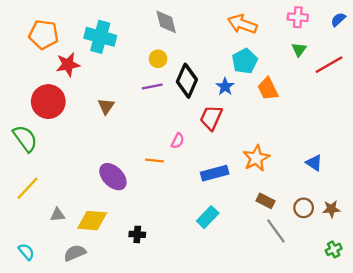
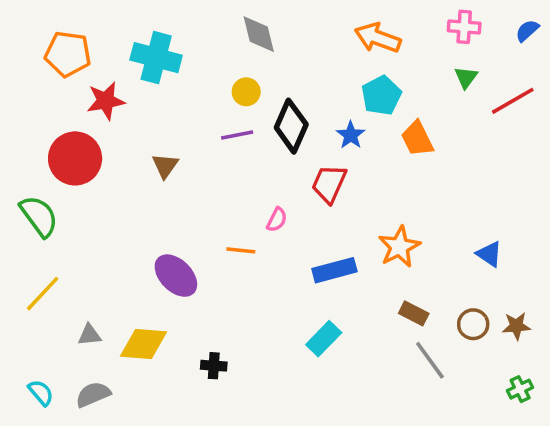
gray semicircle: (75, 253) -> (93, 394), moved

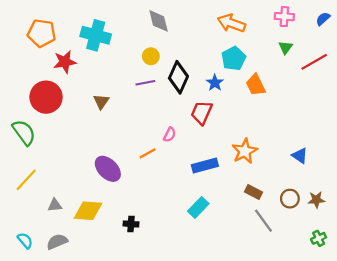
orange line: (241, 250) -> (148, 153), turned -35

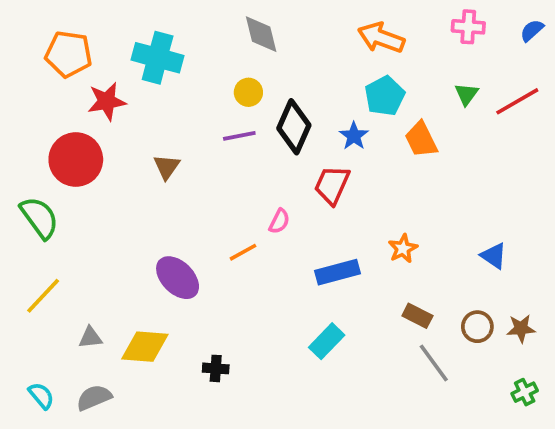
green triangle: (285, 47) -> (466, 94), moved
orange star: (245, 151) -> (403, 249), size x0.7

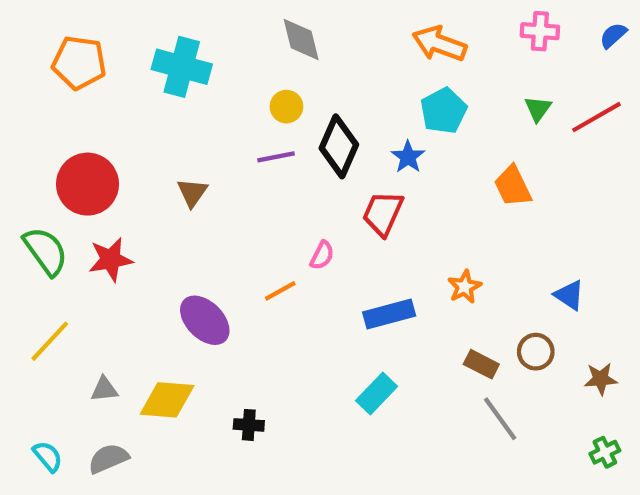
red star: (107, 101) -> (111, 260), moved
orange trapezoid: (421, 140) -> (513, 186), moved
brown circle: (477, 327) -> (536, 352), moved

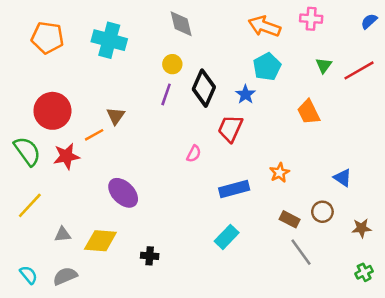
pink cross: (540, 31) -> (311, 19), moved
purple line: (276, 157) -> (166, 94), turned -60
orange line: (280, 291) -> (94, 135), moved

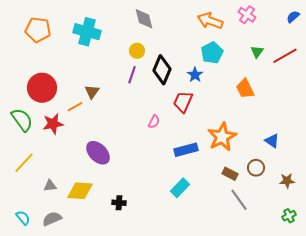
pink cross: (311, 19) -> (247, 15), turned 30
orange star: (280, 173) -> (222, 137), size x1.8

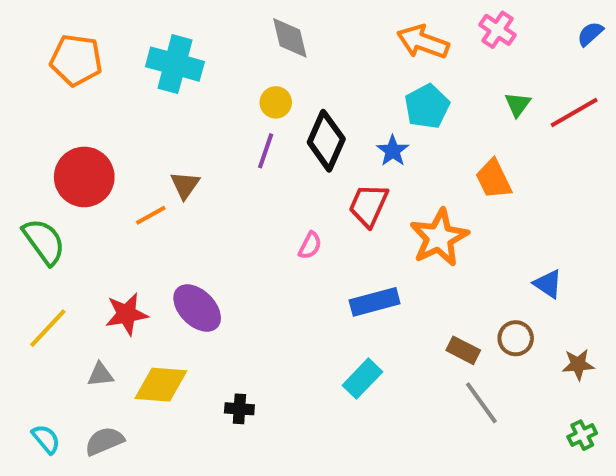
red star: (53, 124) -> (127, 314), moved
orange star: (222, 137) -> (439, 237), moved

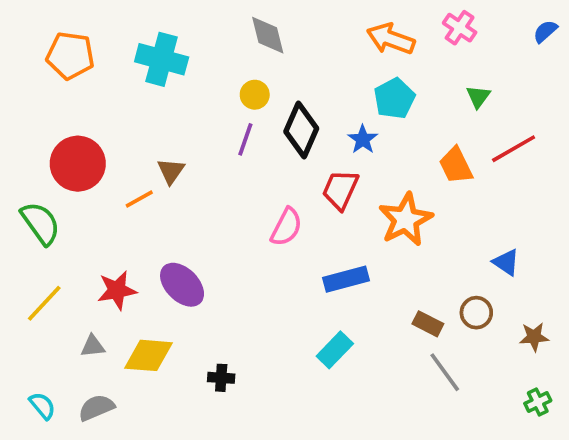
red line: (574, 112) -> (514, 149), moved
pink semicircle: (310, 246) -> (286, 227), size x1.5

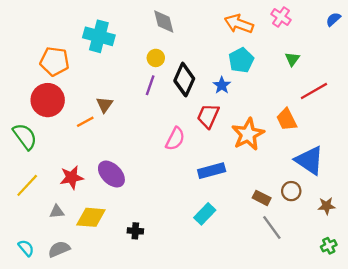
orange pentagon: (70, 56) -> (55, 61), moved
orange trapezoid: (456, 165) -> (287, 119), moved
blue triangle: (506, 262) -> (309, 160), size x1.8

